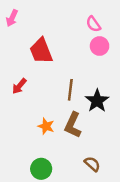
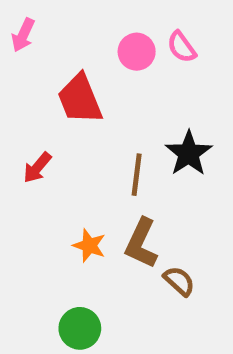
pink circle: (100, 46) -> (137, 52), moved
black star: (97, 101) -> (189, 153), moved
brown semicircle: (92, 164) -> (179, 281), moved

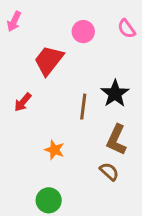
pink semicircle: (182, 47) -> (127, 29), moved
red trapezoid: (80, 99) -> (49, 60), turned 60
brown L-shape: (141, 243) -> (116, 140), moved

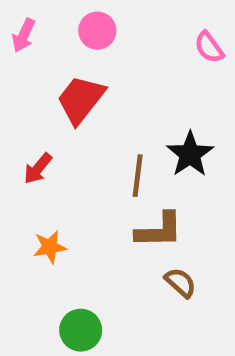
pink circle: (83, 32) -> (97, 31), moved
brown L-shape: (116, 140) -> (159, 230), moved, turned -116
orange star: (54, 150) -> (50, 247), moved, turned -30

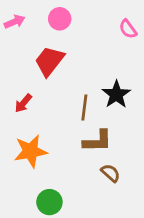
pink arrow: (24, 35) -> (15, 22), turned -138
orange star: (50, 247) -> (31, 151), size x1.6

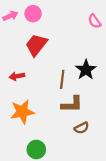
pink circle: (60, 19) -> (33, 14), moved
red arrow: (23, 103) -> (17, 76), turned 40
brown semicircle: (111, 173) -> (82, 128), turned 112

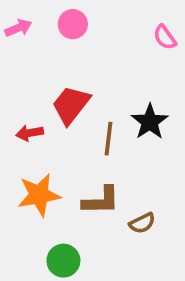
pink circle: (33, 14) -> (73, 24), moved
red trapezoid: (36, 45) -> (71, 105), moved
brown L-shape: (72, 104) -> (101, 201), moved

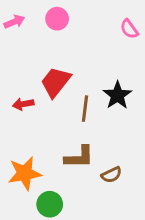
orange star: (39, 195) -> (25, 173), moved

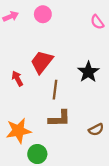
red arrow: (23, 104) -> (17, 79), turned 72
brown line: (85, 109) -> (55, 90), moved
brown semicircle: (112, 175) -> (96, 130), moved

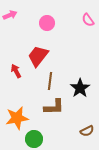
pink circle: (43, 14) -> (47, 23), moved
black star: (88, 72) -> (80, 88), moved
brown semicircle: (96, 130) -> (87, 131), moved

